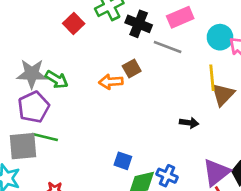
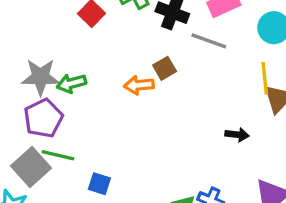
green arrow: (57, 79) -> (71, 83), turned 135
gray square: (23, 146) -> (31, 167), turned -36
blue square: (123, 161) -> (99, 184), moved

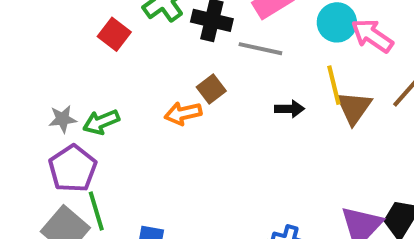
gray star: (40, 77) -> (63, 119), size x0.6
black arrow: (237, 135) -> (289, 109), moved
green line: (58, 155) -> (96, 211), turned 68

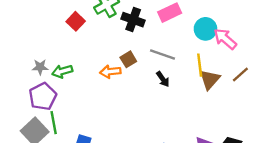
gray line: (260, 49) -> (162, 55), moved
black arrow: (289, 109) -> (163, 79), moved, turned 49

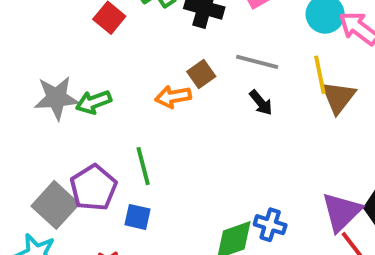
gray star: (40, 67) -> (56, 98), size x1.6
purple pentagon: (43, 96) -> (93, 188), moved
green line: (54, 123) -> (143, 166), moved

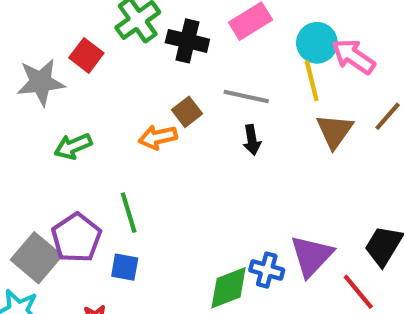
yellow line: (320, 75) -> (312, 81), moved
gray star: (56, 98) -> (41, 82), moved
black arrow: (261, 103) -> (252, 140), turned 32
purple triangle: (342, 212) -> (311, 256), moved

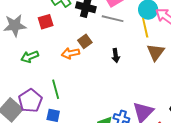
red square: (86, 55) -> (46, 22), moved, turned 35
gray line: (246, 97) -> (113, 19), moved

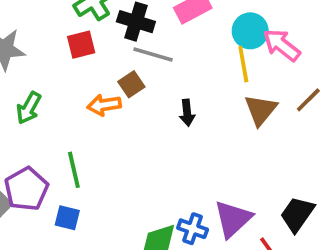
gray line: (113, 19) -> (153, 54), moved
red square: (46, 22) -> (81, 45), moved
green arrow: (30, 57) -> (29, 108), turned -42

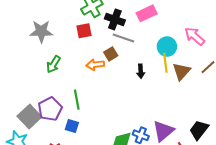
cyan circle: (250, 31) -> (167, 47), moved
yellow line: (243, 64) -> (165, 63), moved

